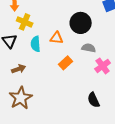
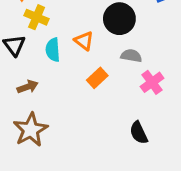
orange triangle: (57, 38) -> (84, 41), turned 32

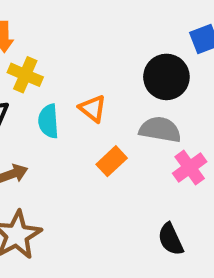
black circle: (119, 19) -> (166, 77), moved
gray semicircle: (131, 56) -> (160, 130), size x1.4

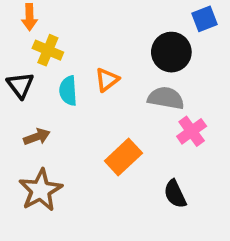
orange triangle: (93, 109) -> (107, 80), turned 45
orange rectangle: (112, 161) -> (123, 157), moved, size x1.4

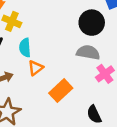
orange triangle: (107, 80) -> (36, 68), moved

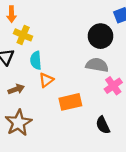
orange rectangle: (61, 91) -> (70, 102), turned 30

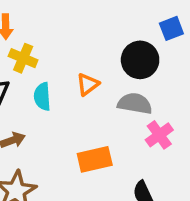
orange triangle: (46, 80) -> (88, 84), moved

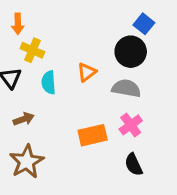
blue square: (171, 28) -> (144, 24), moved, turned -30
pink cross: (159, 135) -> (131, 125), moved

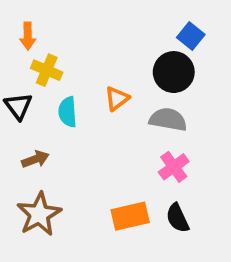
orange rectangle: (93, 135) -> (130, 216), moved

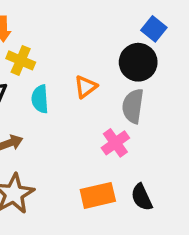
gray semicircle: (168, 119) -> (133, 106), turned -92
pink cross: (174, 167) -> (115, 143), moved

